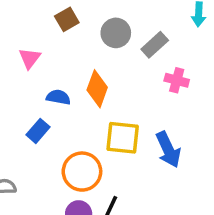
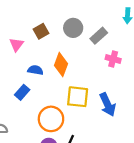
brown square: (67, 19) -> (41, 31), moved

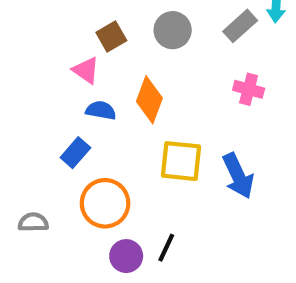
gray rectangle: (99, 36) -> (240, 26), moved
pink triangle: (17, 45) -> (86, 70), moved, turned -32
orange circle: (51, 119) -> (105, 203), moved

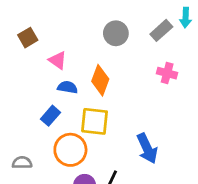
brown square: (111, 36) -> (28, 38), moved
yellow square: (181, 161) -> (95, 121), moved
blue arrow: (238, 176) -> (147, 148), moved

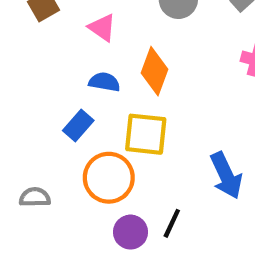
pink triangle: (58, 60) -> (102, 28), moved

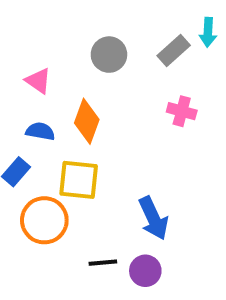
black line: (172, 223) -> (103, 263), turned 60
purple circle: (131, 232) -> (145, 271), moved

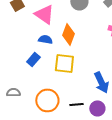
pink triangle: (38, 81) -> (44, 14), size x1.5
orange circle: (44, 220) -> (47, 100), moved

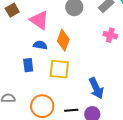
blue rectangle: (33, 59) -> (28, 65), turned -48

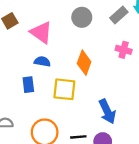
orange diamond: (63, 40) -> (84, 63), moved

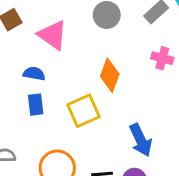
blue semicircle: (42, 61) -> (34, 74), moved
yellow square: (64, 89) -> (83, 111), turned -30

